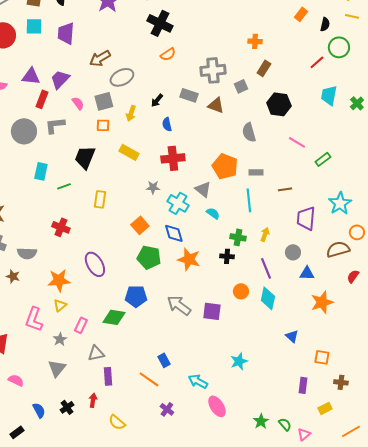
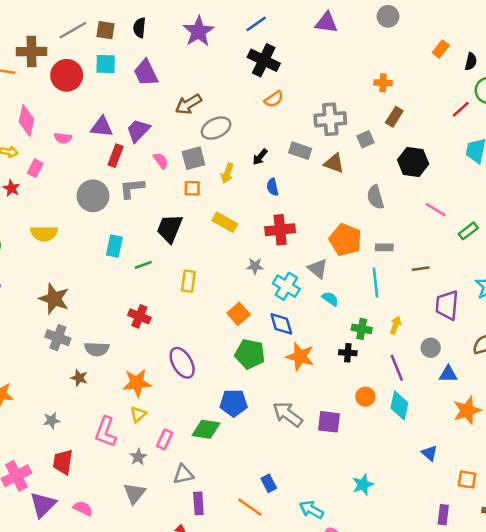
purple trapezoid: (66, 33) -> (146, 73), turned -30

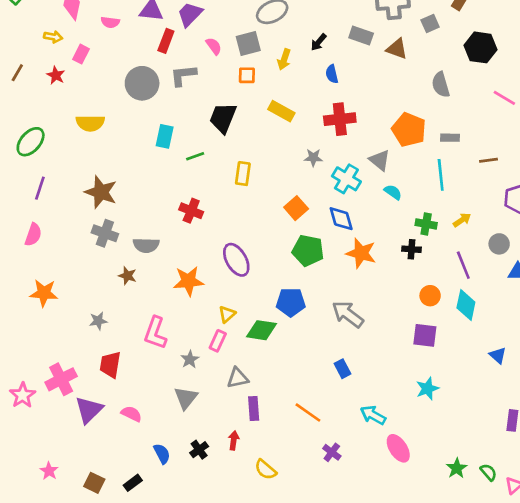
yellow arrow: (396, 325) -> (462, 220), turned 36
yellow triangle: (138, 414) -> (227, 314), moved
purple square: (329, 422) -> (425, 335), moved
blue rectangle: (269, 483) -> (342, 369), moved

